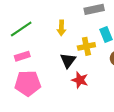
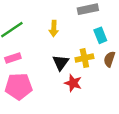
yellow cross: (86, 46) -> (84, 58), moved

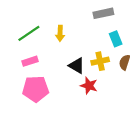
yellow arrow: (54, 29) -> (60, 33), moved
black triangle: (61, 63) -> (77, 66), turned -36

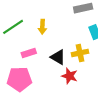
pink rectangle: (30, 61) -> (29, 53), moved

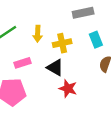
yellow cross: (80, 53) -> (62, 43), moved

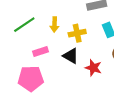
red star: (68, 89) -> (93, 68), moved

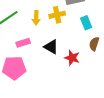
yellow cross: (77, 33) -> (57, 15), moved

